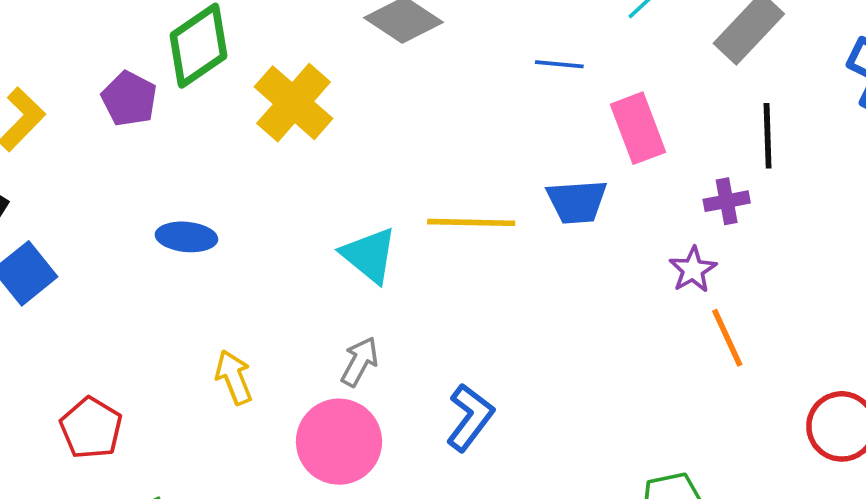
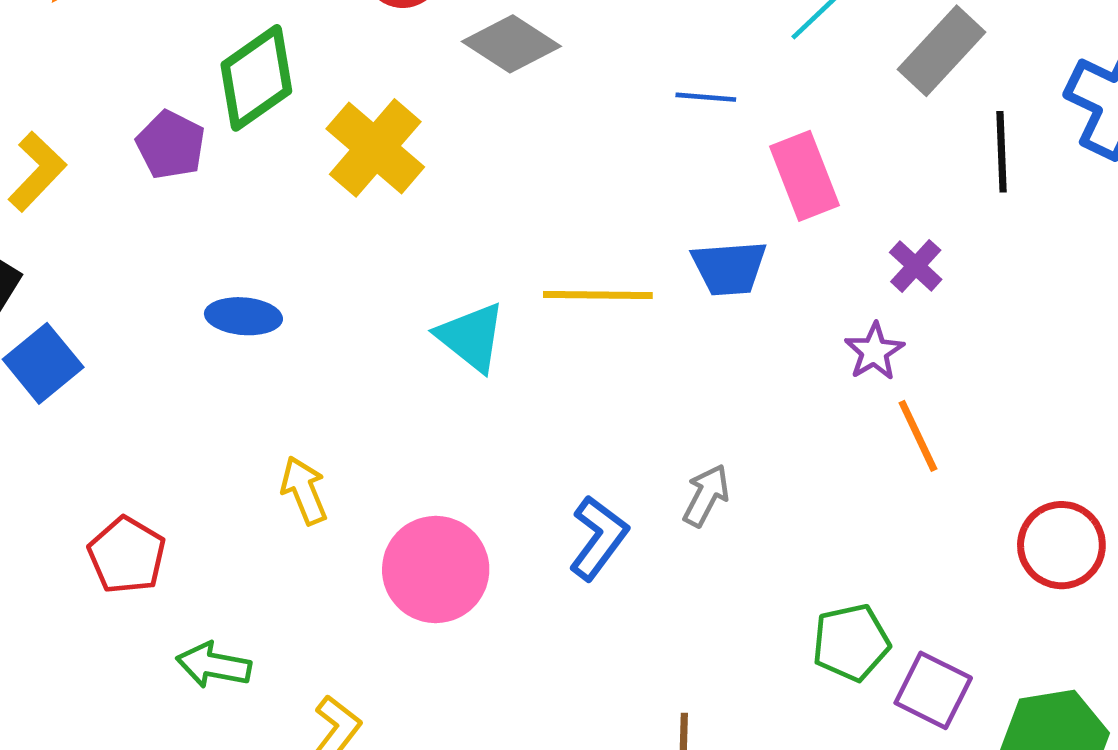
black line: (768, 136) -> (1001, 152), moved
purple cross: (727, 201) -> (916, 266), turned -36
gray arrow: (360, 362) -> (706, 495), moved

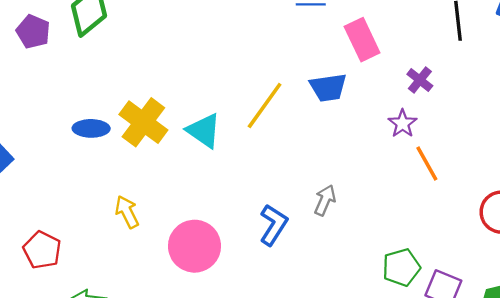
purple pentagon: (171, 145) -> (33, 32), moved
yellow cross: (375, 148) -> (143, 122), moved
yellow line: (598, 295) -> (265, 105), turned -51

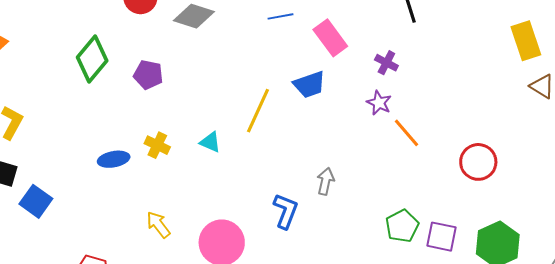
purple pentagon: (33, 32) -> (148, 75), moved
yellow cross: (143, 122) -> (157, 145), size x0.6
cyan triangle: (204, 131) -> (210, 142), size x0.7

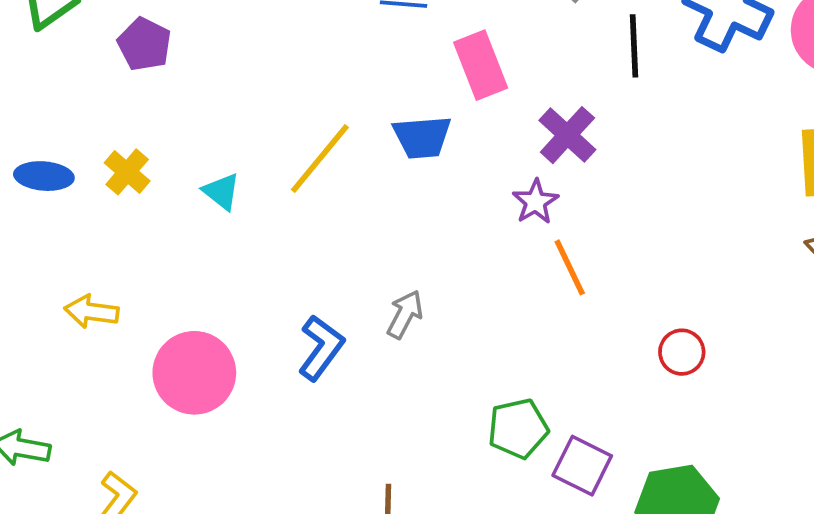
purple cross: (386, 63) -> (567, 135), size x1.4
red circle: (478, 162) -> (682, 352), size x0.7
yellow arrow: (158, 225) -> (92, 312), turned -60

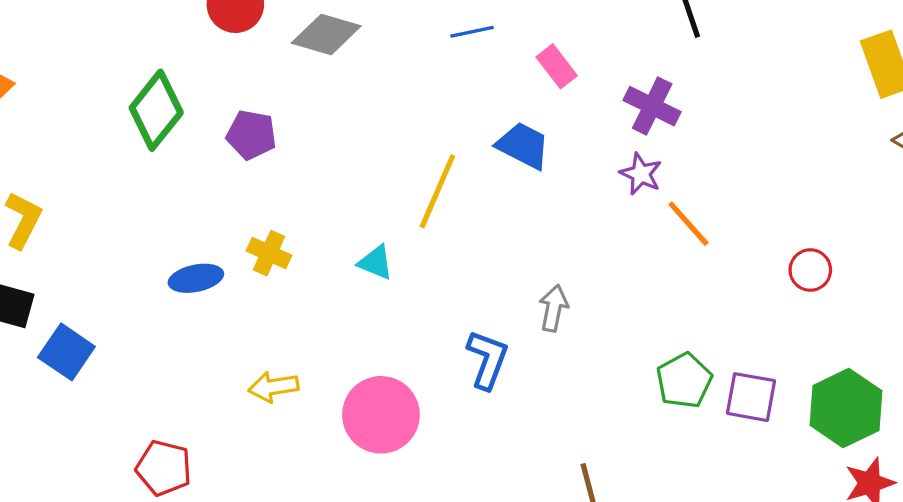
pink rectangle: (481, 65) -> (557, 66), size x0.7
blue trapezoid: (422, 137) -> (523, 146), turned -132
cyan triangle: (221, 192) -> (376, 262), moved

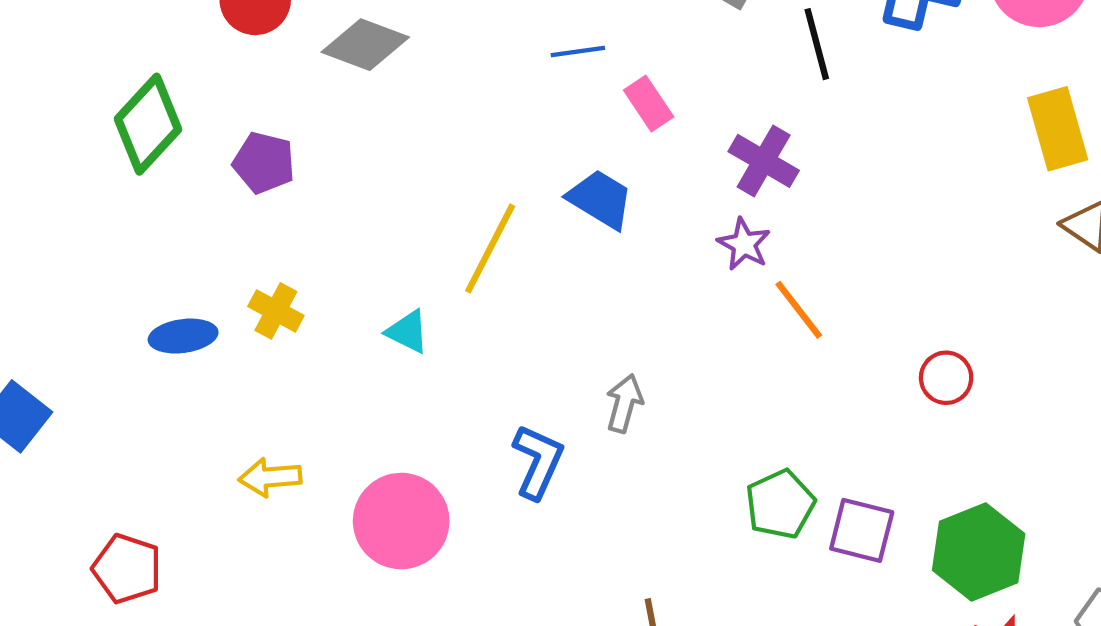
blue line: (472, 32) -> (578, 51), moved

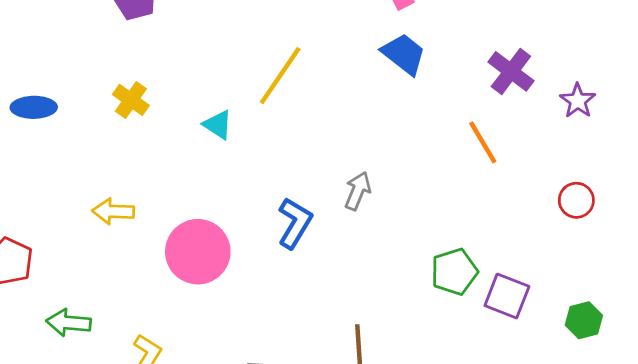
purple cross: (764, 161) -> (511, 71), moved
blue trapezoid: (600, 199) -> (404, 54), moved
purple star: (744, 244) -> (578, 101), moved
blue ellipse: (183, 336) -> (34, 107), moved
green hexagon: (979, 552) -> (584, 320), size x0.6

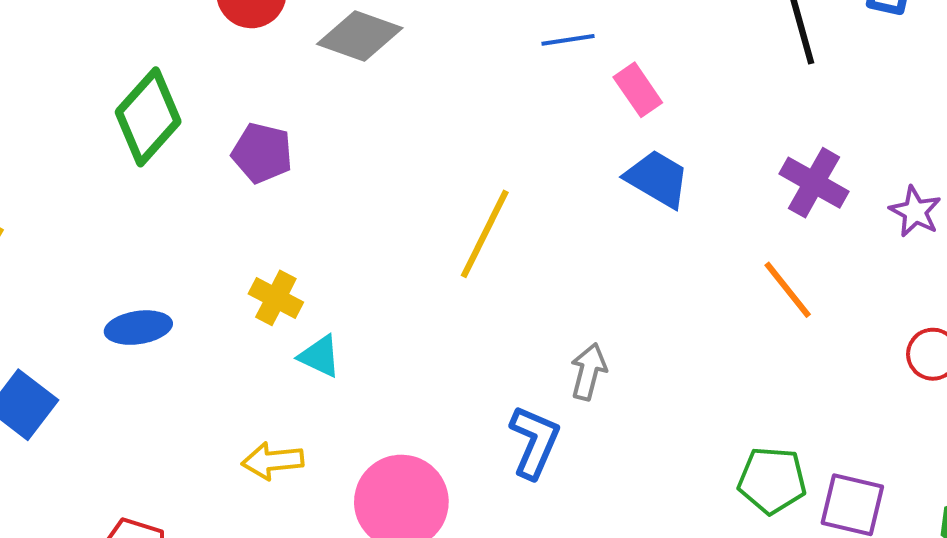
cyan triangle: (218, 125) -> (320, 356), moved
gray arrow: (358, 191) -> (588, 372), moved
green pentagon: (454, 272) -> (772, 480), turned 30

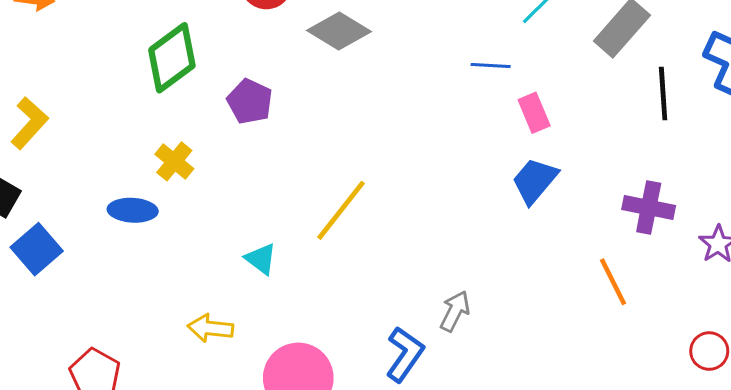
blue trapezoid: (657, 179) -> (535, 181), turned -92
purple cross: (814, 183) -> (649, 208), turned -30
yellow line: (485, 234) -> (341, 210), moved
yellow cross: (276, 298) -> (174, 161), moved

